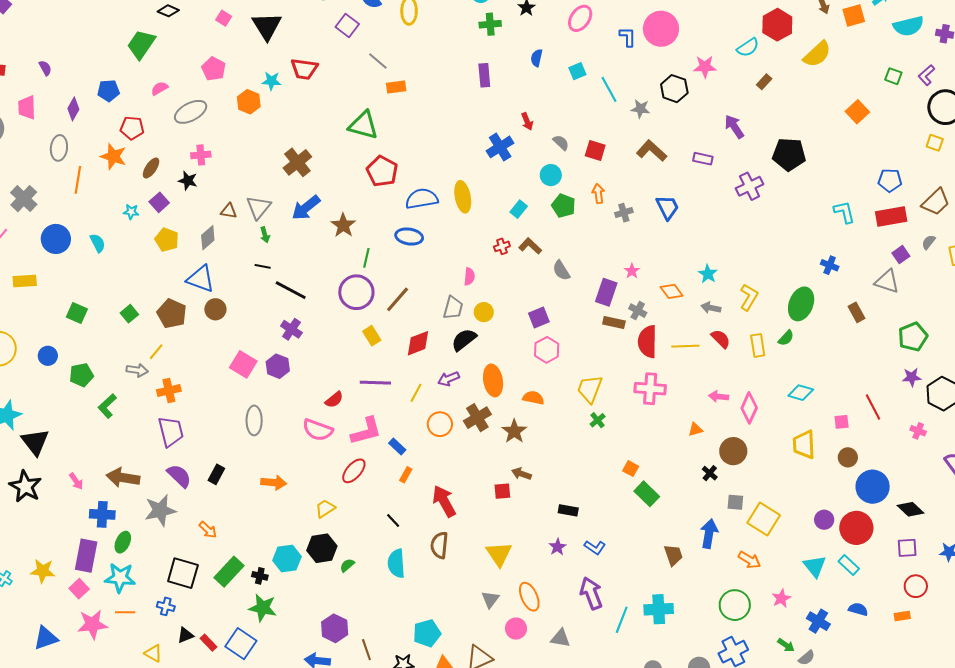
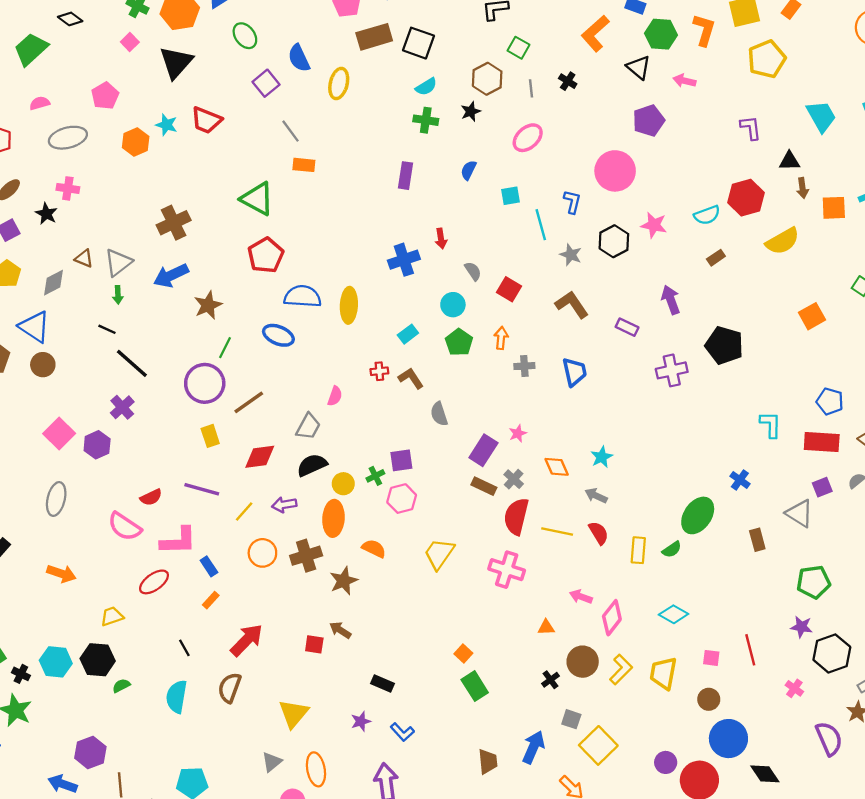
blue L-shape: (628, 37) -> (572, 202), moved
yellow L-shape: (749, 297) -> (621, 669), moved
yellow circle: (484, 312) -> (343, 484), moved
green cross: (598, 420) -> (375, 476), moved
red arrow: (444, 501) -> (247, 640), turned 60

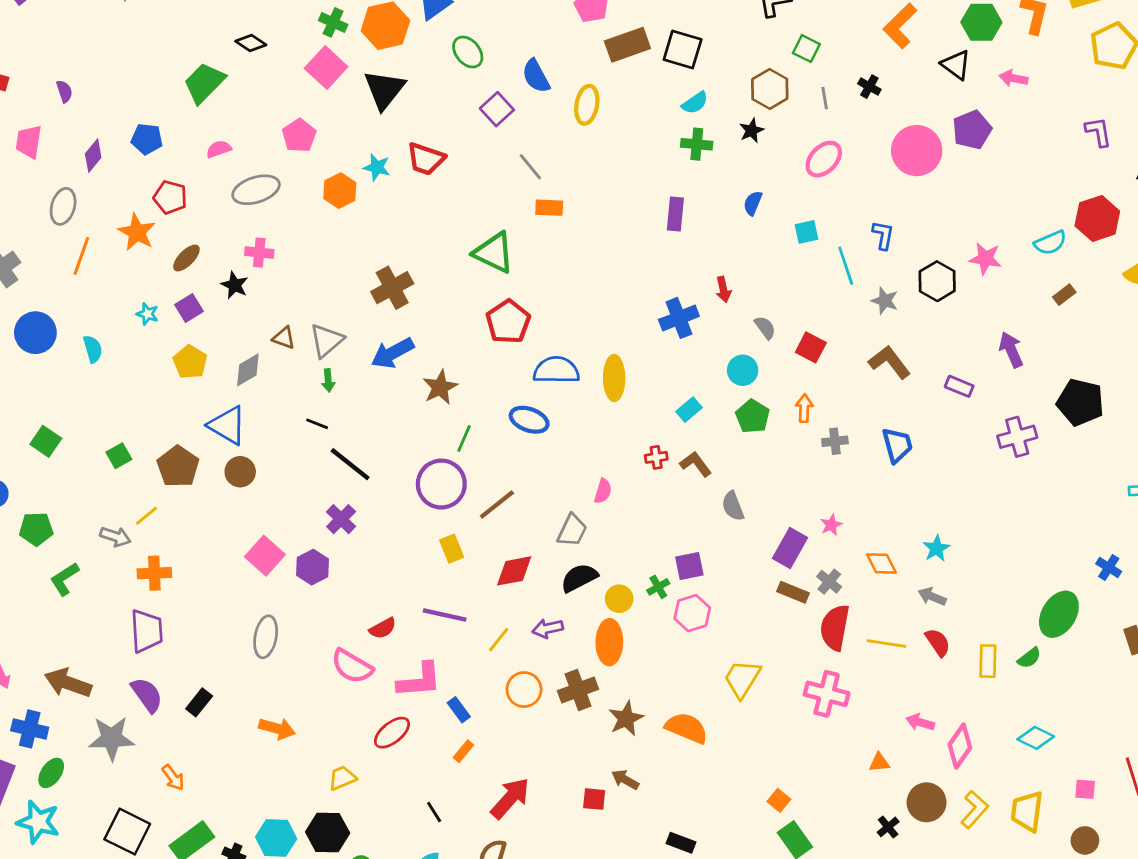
pink square: (130, 42) -> (326, 68), size x1.8
pink circle: (615, 171) -> (917, 151), moved
orange semicircle: (374, 548) -> (687, 728), moved, size x1.4

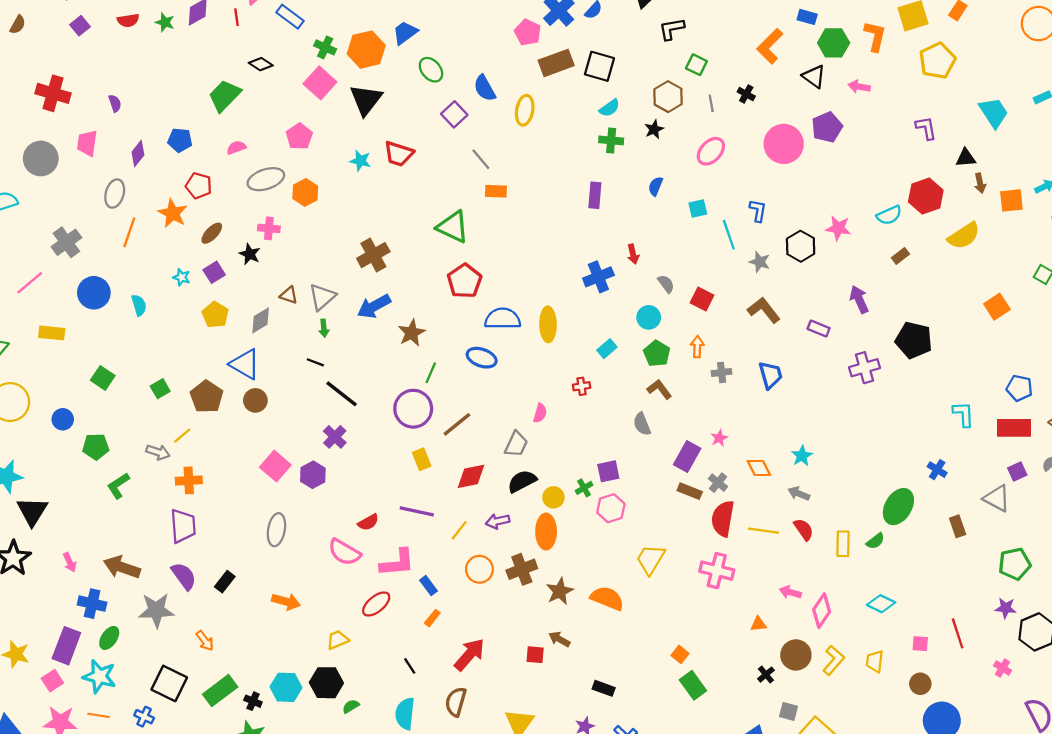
orange hexagon: (340, 191) -> (305, 192), moved
brown L-shape: (696, 464) -> (659, 389), moved
yellow trapezoid: (1027, 811) -> (875, 661), size x0.7

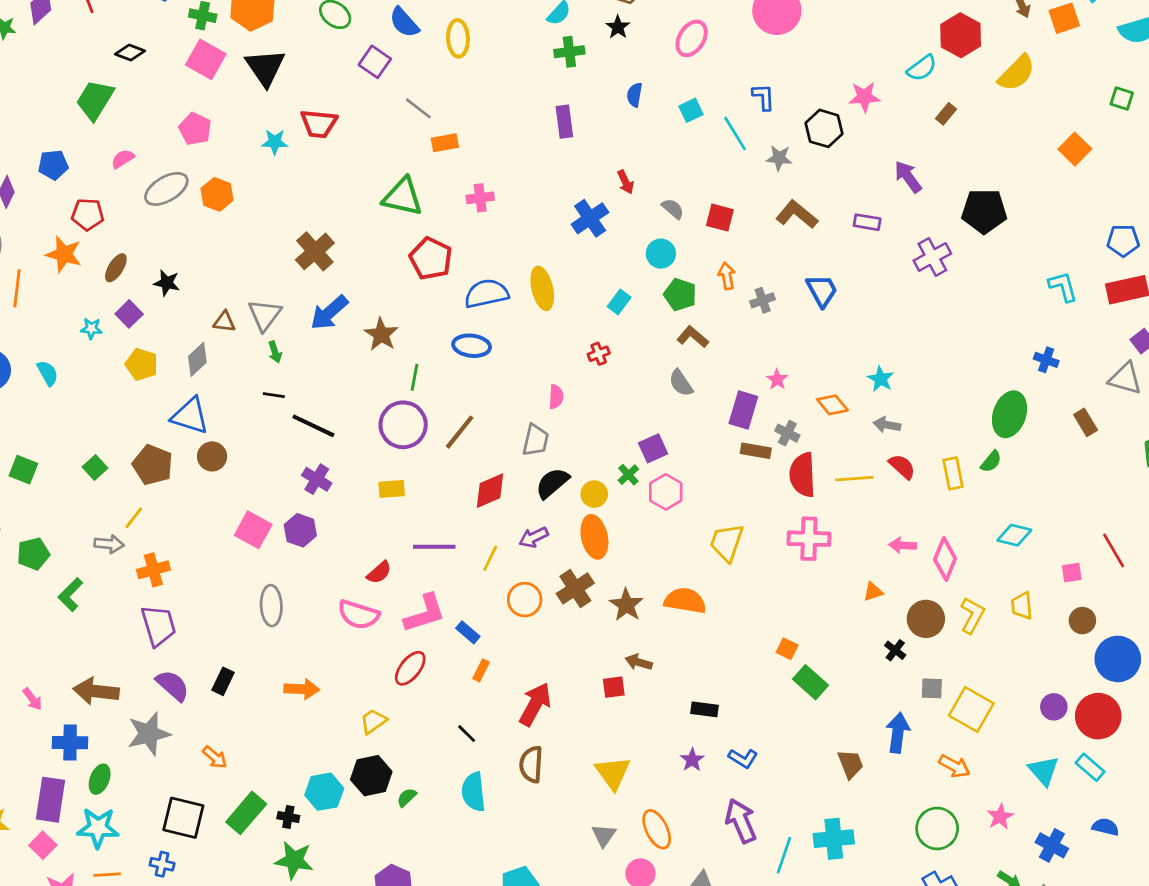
pink cross: (269, 228) -> (480, 198), moved
yellow rectangle: (422, 459) -> (392, 489), moved, turned -60

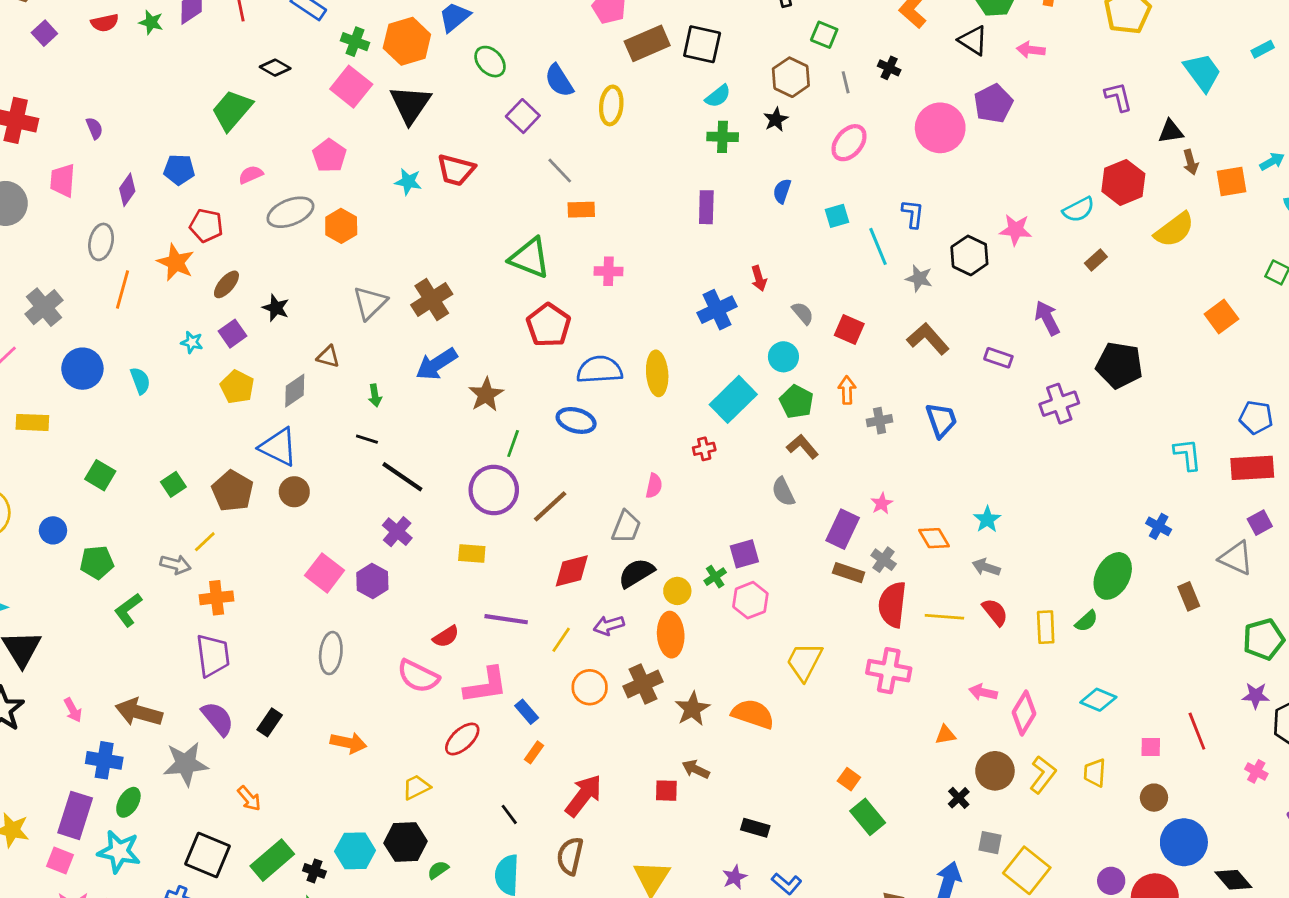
cyan rectangle: (619, 302) -> (733, 399), size x1.8
gray triangle: (265, 315) -> (370, 303), moved
pink square: (43, 845) -> (60, 860), turned -32

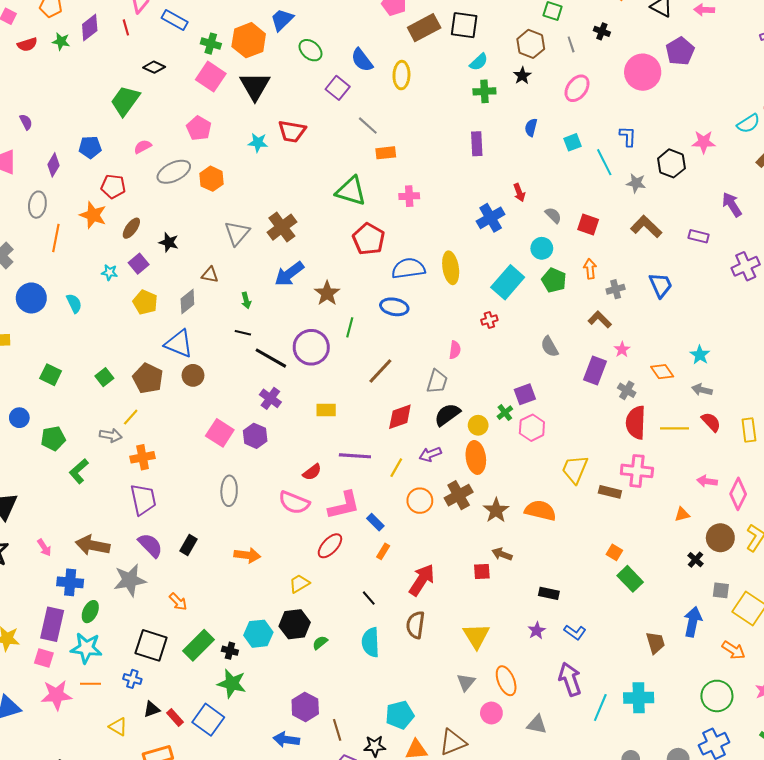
brown L-shape: (802, 447) -> (600, 319), moved
purple circle: (494, 490) -> (311, 347), moved
brown rectangle: (849, 573) -> (610, 492), moved

